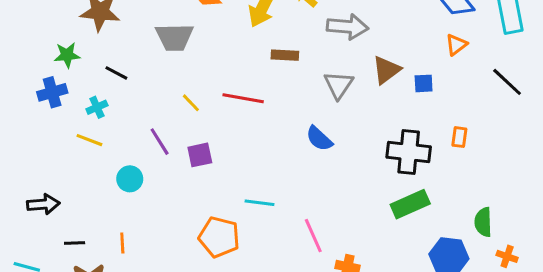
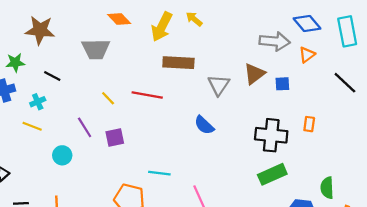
gray arrow: (348, 27) -> (275, 41), moved
brown rectangle: (285, 55) -> (178, 63), size x1.5

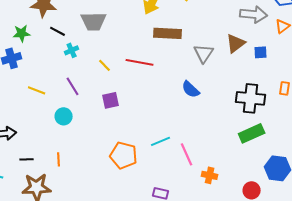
black line: (52, 76) -> (58, 31), moved
cyan cross: (38, 102) -> (72, 50), moved
purple line: (85, 127) -> (73, 86), moved
cyan line: (159, 173) -> (161, 141), moved, turned -30

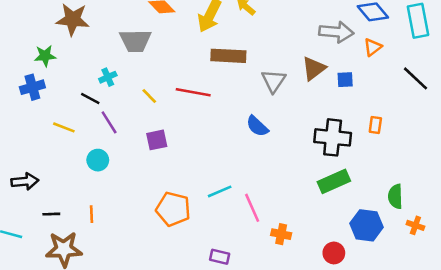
black line: (58, 31) -> (90, 99), moved

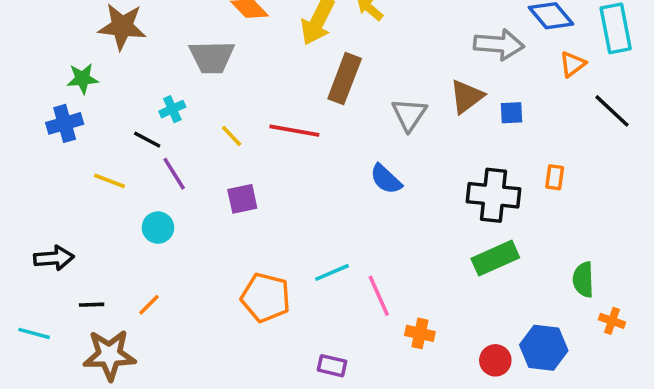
orange triangle: (373, 47) -> (573, 64), moved
brown rectangle: (228, 56) -> (345, 79), turned -72
orange line: (91, 214) -> (149, 305), turned 48
blue hexagon: (366, 225) -> (544, 348), moved

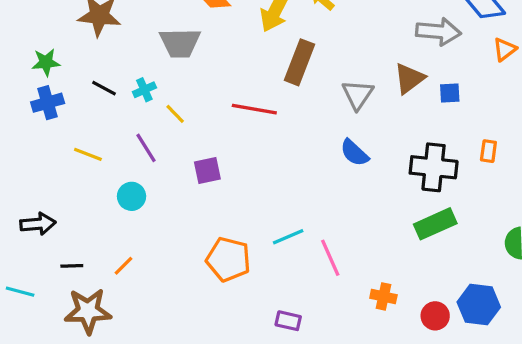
green star: (83, 79) -> (46, 62), moved
yellow line: (232, 136) -> (175, 114), moved
black line: (147, 140) -> (104, 88), moved
blue semicircle: (386, 179) -> (354, 153), moved
orange cross: (420, 333) -> (383, 296), moved

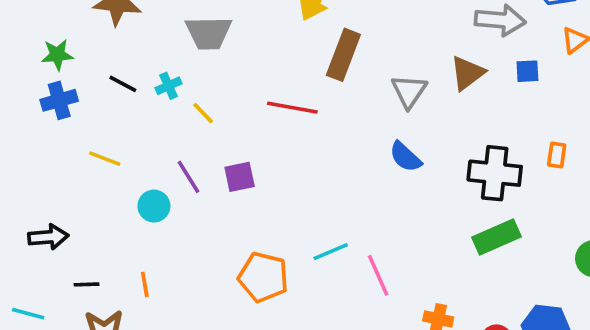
blue square: (450, 93) -> (527, 71), moved
purple line: (146, 148) -> (189, 177), moved
orange line: (123, 266) -> (145, 284), turned -55

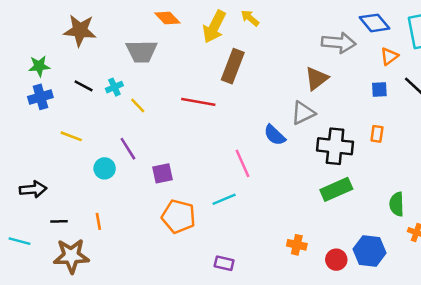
blue square: (527, 71) -> (379, 90), moved
gray triangle: (409, 91) -> (303, 113), moved, turned 30
purple square: (240, 177) -> (162, 173), moved
pink line: (378, 275) -> (243, 163), moved

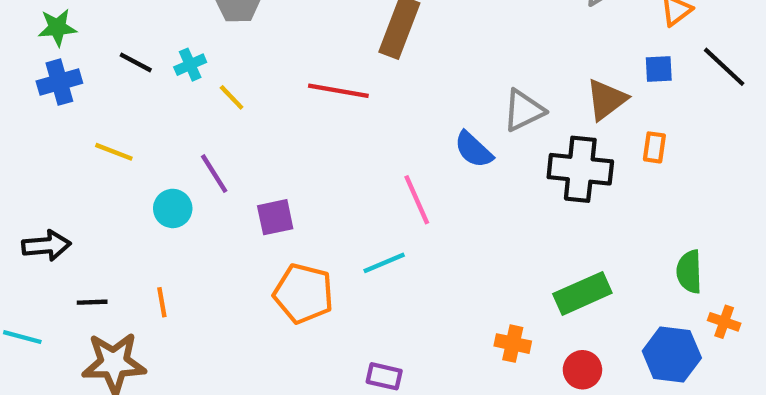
brown triangle: (317, 78) -> (606, 99), moved
green rectangle: (336, 189) -> (582, 293), moved
blue hexagon: (370, 251) -> (672, 354), moved

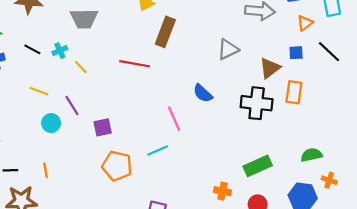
gray triangle: (524, 110) -> (228, 49), moved
orange rectangle: (654, 147) -> (294, 92), size x1.5
yellow line: (114, 152) -> (39, 91), moved
green semicircle: (689, 272) -> (311, 155), turned 80

